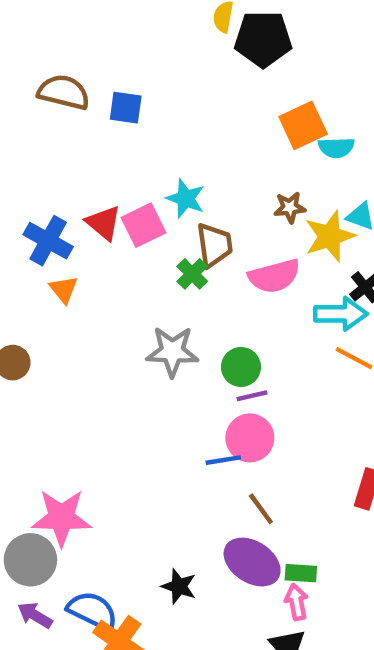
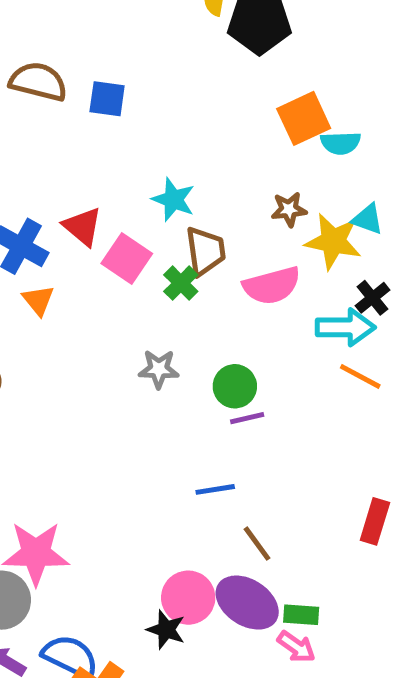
pink square: (143, 225) -> (127, 258), moved, turned -30
yellow star: (330, 236) -> (333, 241), turned 30
gray star: (172, 351) -> (159, 369), size x0.7
pink circle: (250, 438) -> (188, 598), moved
pink arrow: (296, 602) -> (296, 647), turned 136

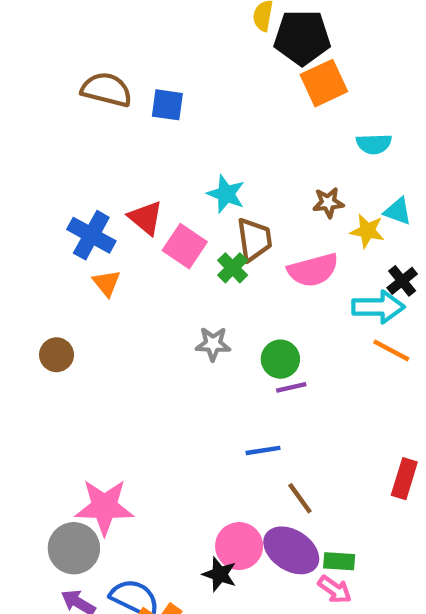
orange square: (304, 118) -> (324, 83), moved
yellow star: (333, 241) -> (367, 231), size x0.7

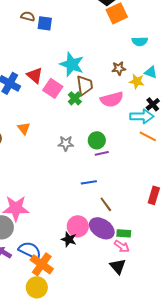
brown semicircle: (107, 90) -> (28, 16), moved, size x0.6
cyan star: (226, 194) -> (72, 64), size x1.4
orange triangle: (107, 283) -> (24, 128), moved
gray star: (213, 344) -> (66, 143), moved

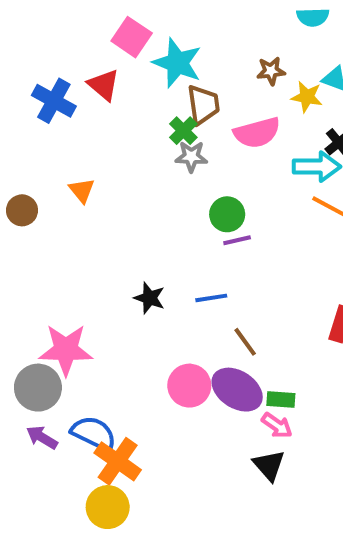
pink square: (53, 88) -> (132, 37), moved
gray star: (66, 143) -> (191, 157), moved
black star: (69, 239) -> (149, 298), moved

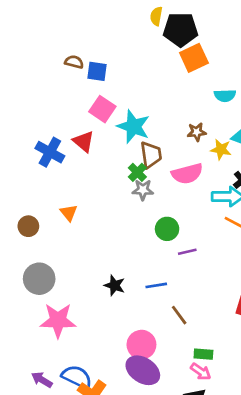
purple line: (237, 240) -> (187, 252), moved
gray circle: (38, 388) -> (39, 279), moved
purple ellipse: (237, 390) -> (143, 370), moved

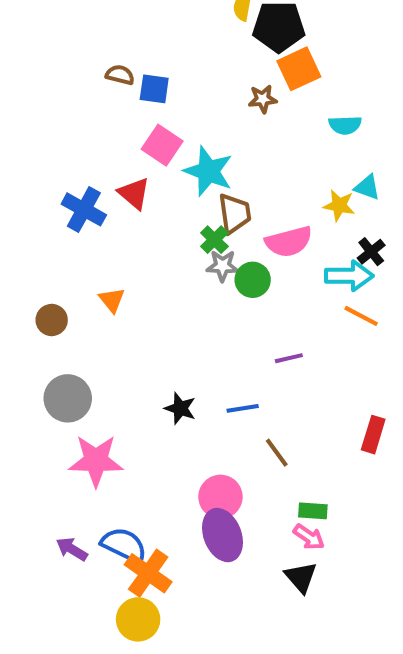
brown star: (197, 132) -> (263, 99), moved
green circle: (167, 229) -> (253, 280), moved
purple ellipse: (143, 370) -> (222, 535), turned 36

